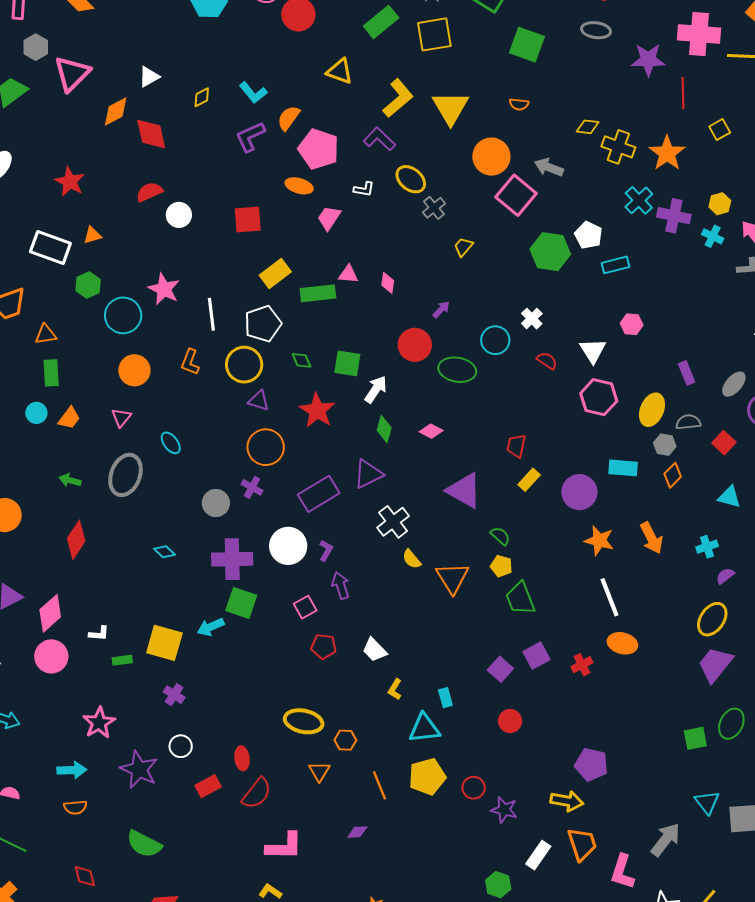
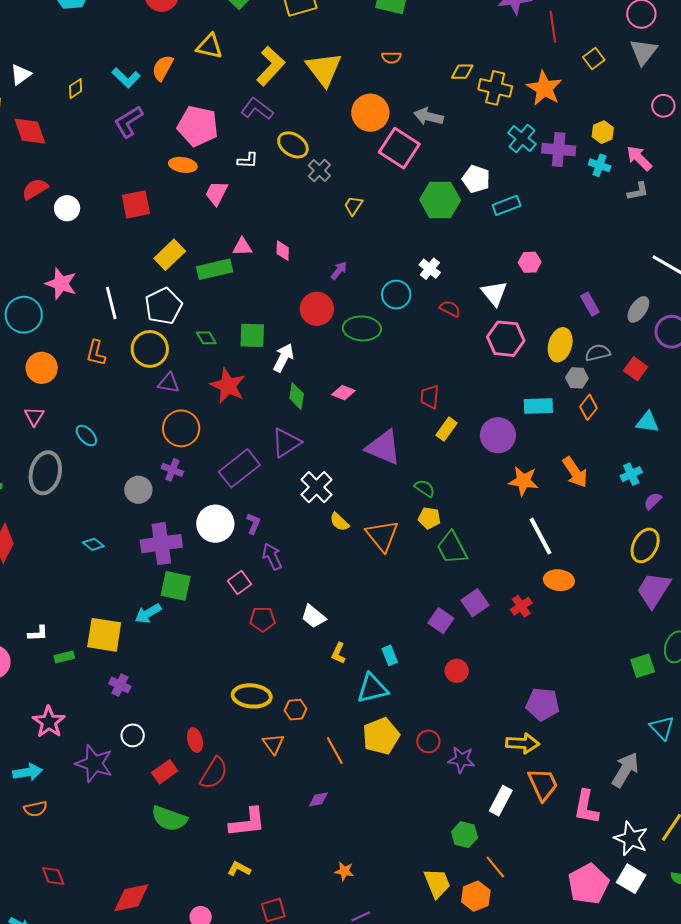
orange semicircle: (289, 118) -> (163, 68), moved
green semicircle: (144, 844) -> (169, 819), moved

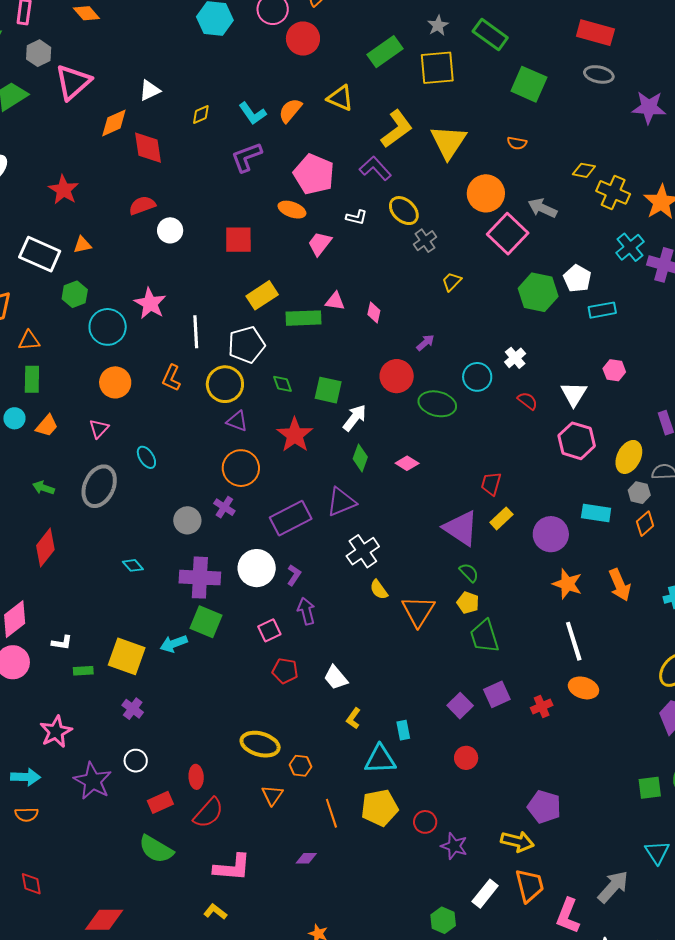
purple triangle: (383, 447) -> (461, 528), moved

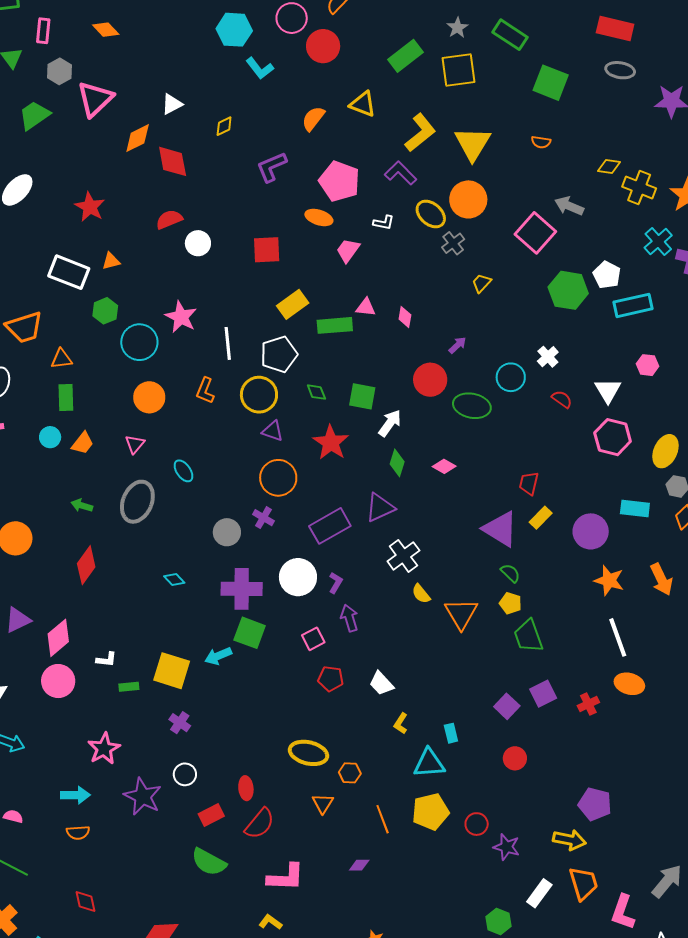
cyan L-shape: (252, 113) -> (260, 68), moved
orange circle: (486, 193) -> (468, 199), moved
cyan rectangle: (602, 310) -> (633, 305), size x1.4

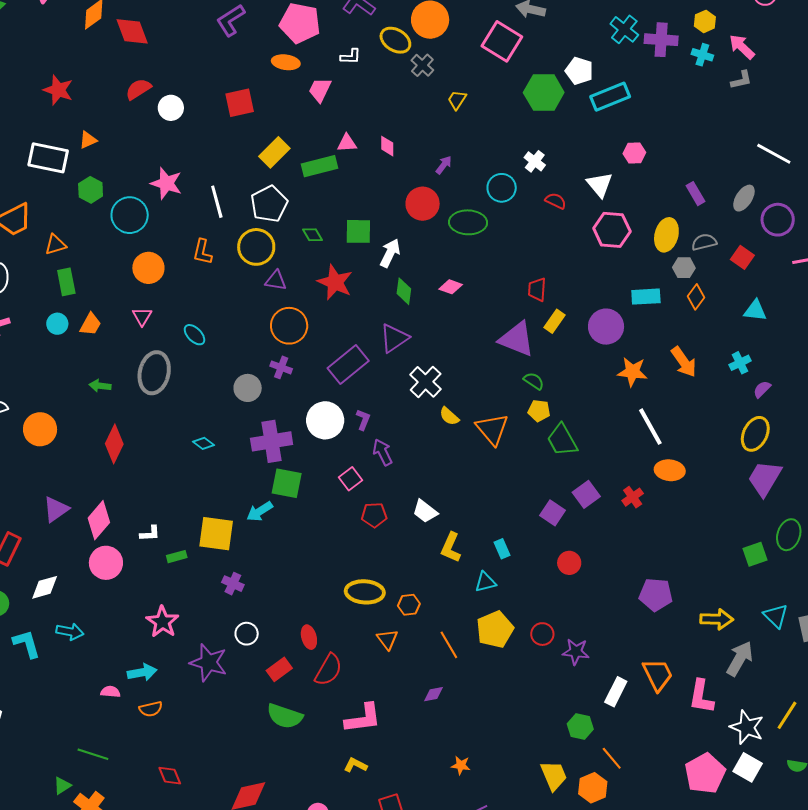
yellow L-shape: (401, 723) -> (451, 547), size x1.4
cyan triangle: (429, 763) -> (485, 582), size x0.7
pink semicircle: (13, 816) -> (110, 692), moved
yellow arrow: (569, 840) -> (717, 619), moved

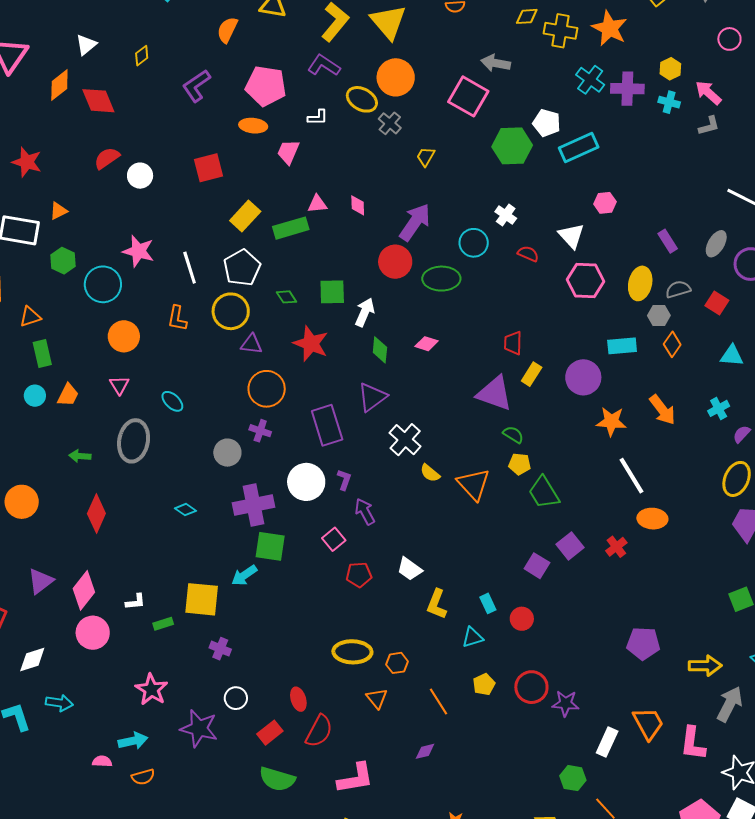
purple arrow: (444, 165) -> (415, 222), size x2.0
purple rectangle: (348, 365) -> (327, 425), turned -66
red circle: (569, 563) -> (522, 619), moved
yellow pentagon: (495, 629) -> (484, 684), size x0.6
red circle: (542, 634) -> (531, 687), size x1.4

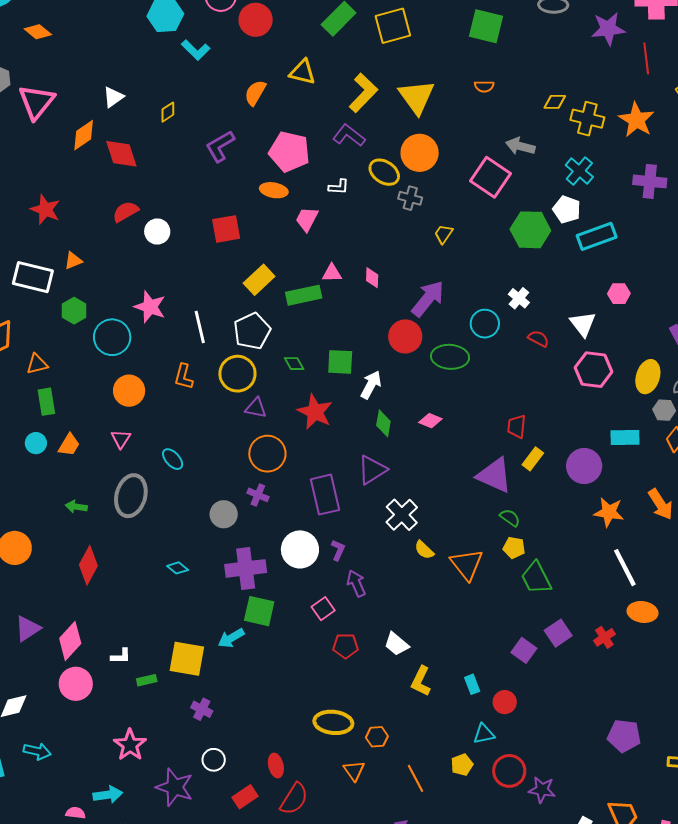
cyan cross: (590, 80) -> (579, 171), moved
gray cross: (390, 123) -> (410, 198), turned -30
cyan triangle: (473, 637) -> (484, 734), moved

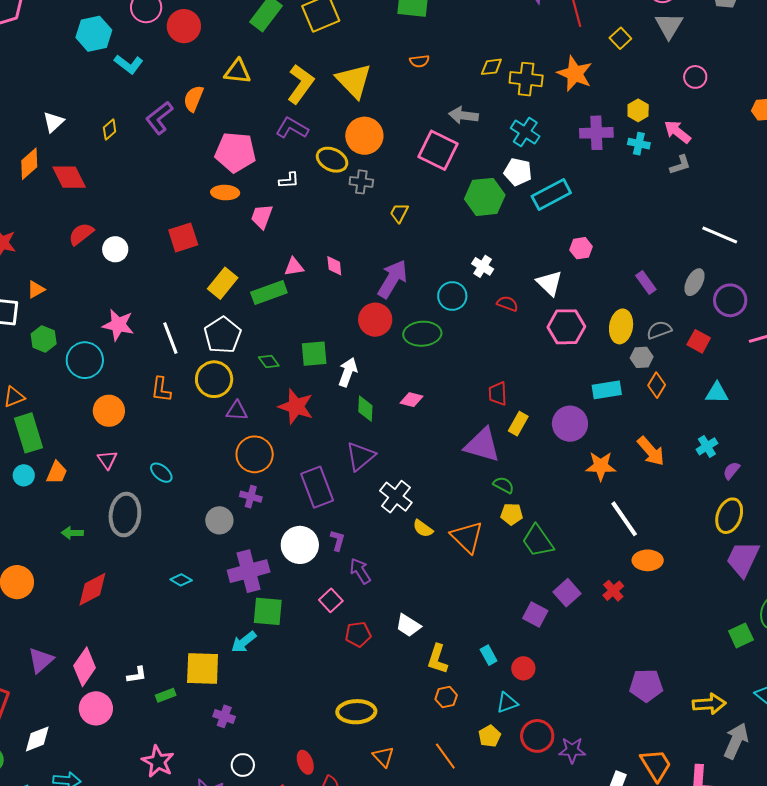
purple L-shape: (220, 146) -> (159, 118), moved
green rectangle: (46, 402) -> (29, 433), size x1.4
red diamond: (88, 565) -> (92, 589), turned 42
orange hexagon: (377, 737) -> (446, 697), moved

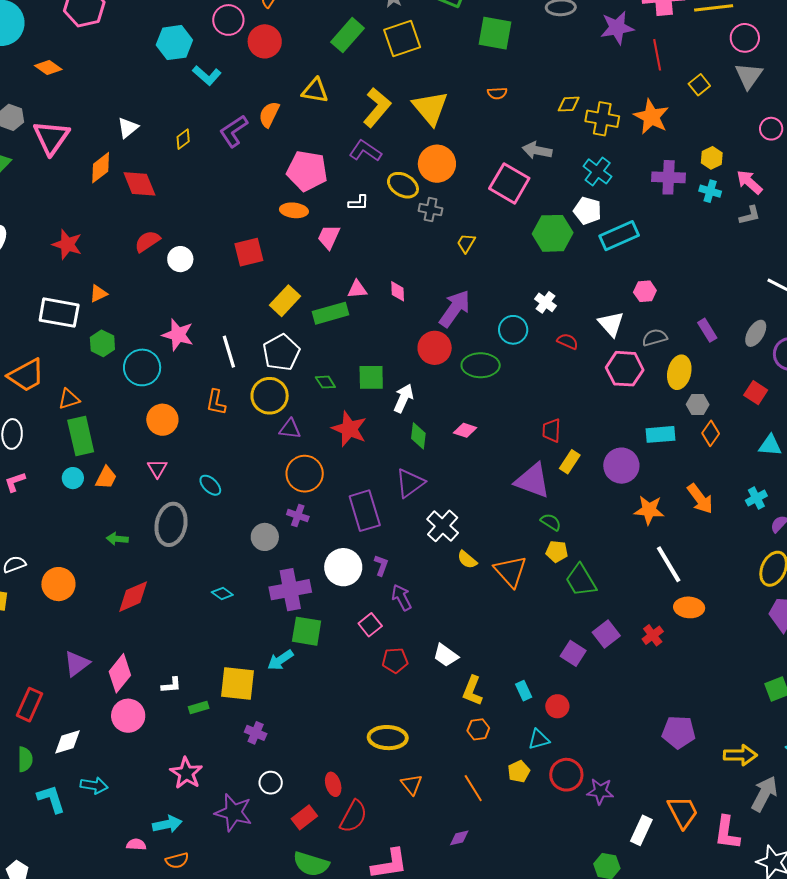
gray semicircle: (659, 330) -> (655, 338), moved

